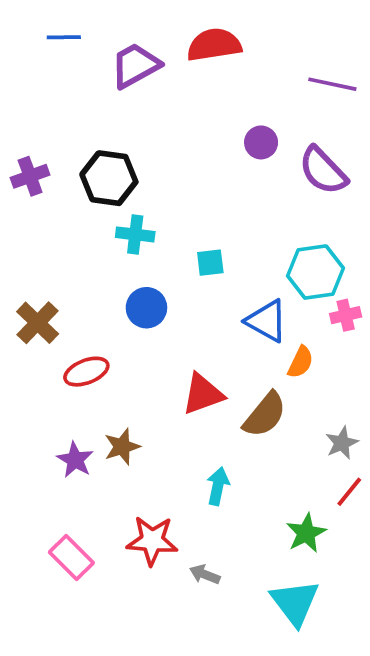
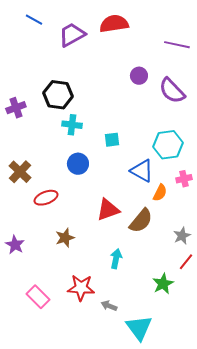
blue line: (64, 37) -> (34, 20), turned 30
purple cross: (30, 176) -> (16, 108), moved
pink cross: (346, 315) -> (184, 179), moved
purple star: (75, 460) -> (15, 245), moved
cyan triangle: (295, 603) -> (139, 328), moved

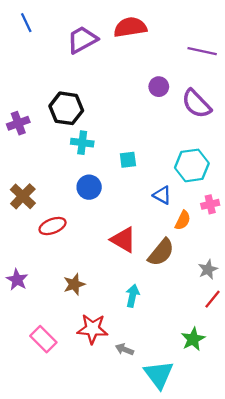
blue line: (34, 20) -> (26, 23), moved, turned 36
blue triangle: (142, 171) -> (162, 195), size x0.7
red triangle: (108, 210) -> (123, 240), turned 50
brown star: (65, 238) -> (74, 284), moved
green star: (163, 284) -> (193, 339), moved

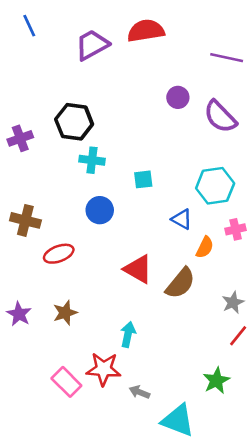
brown cross: (23, 196) -> (25, 220), turned -30
brown star: (74, 284) -> (65, 313), moved
cyan arrow: (132, 296) -> (128, 334), moved
pink rectangle: (43, 339) -> (66, 382), moved
cyan triangle: (159, 375) -> (178, 420), turned -32

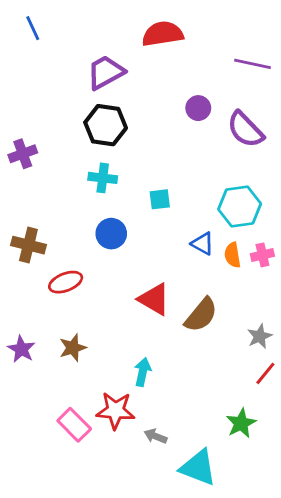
purple trapezoid: (92, 45) -> (106, 72), moved
black hexagon: (74, 122) -> (106, 125), moved
orange semicircle: (205, 247) -> (233, 255), moved, turned 145

